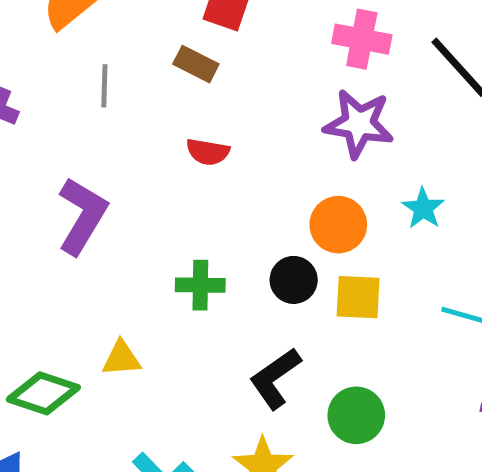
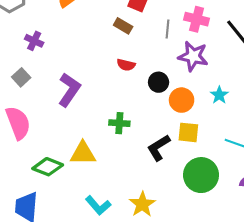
gray line: (104, 86) -> (168, 29), moved
black circle: (294, 280) -> (159, 82), moved
yellow triangle: (121, 359) -> (83, 153), size x1.5
black L-shape: (275, 378) -> (159, 148), moved
green circle: (356, 415) -> (201, 175), moved, size x1.4

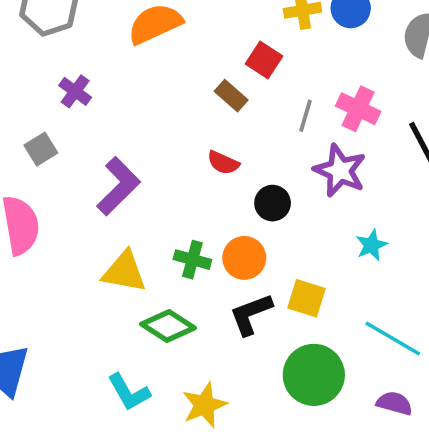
orange circle: (182, 100) -> (244, 258), moved
yellow triangle: (83, 153) -> (124, 272), moved
green diamond: (48, 167) -> (168, 326), moved

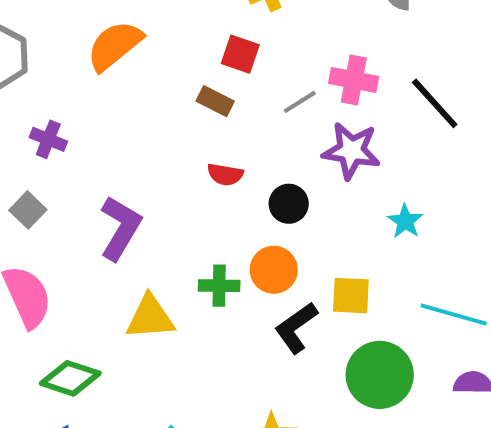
gray line: (306, 116) -> (300, 102), turned 56
green diamond: (168, 326) -> (70, 378), moved

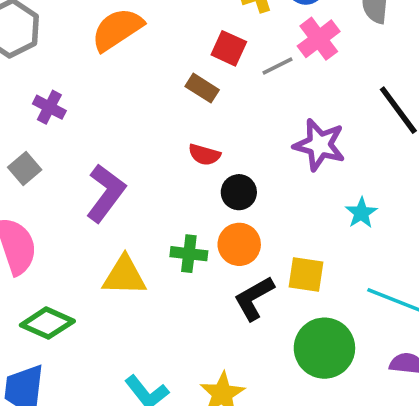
pink cross: (354, 80) -> (319, 39), moved, turned 36
gray line: (300, 102) -> (278, 66), moved
black circle: (289, 204) -> (239, 192), moved

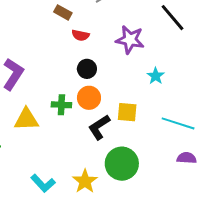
red semicircle: (204, 155) -> (81, 35), moved
green circle: (324, 348) -> (122, 164), moved

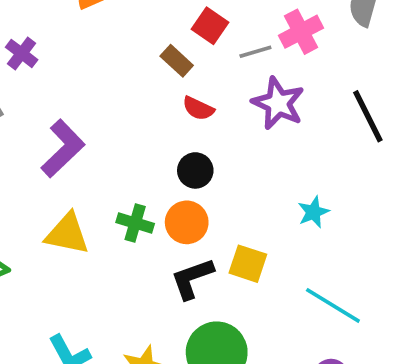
purple star: (130, 40) -> (278, 103), moved

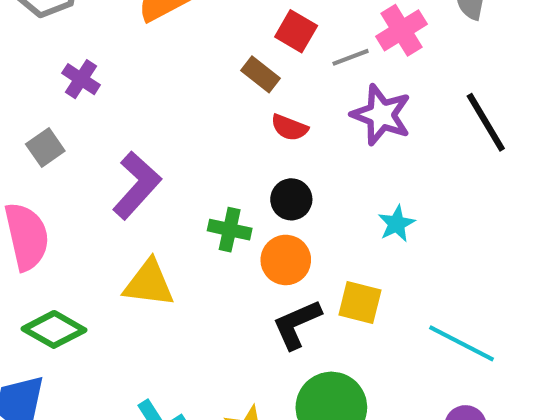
cyan star: (313, 212) -> (397, 224), moved
green cross: (135, 223) -> (230, 230), moved

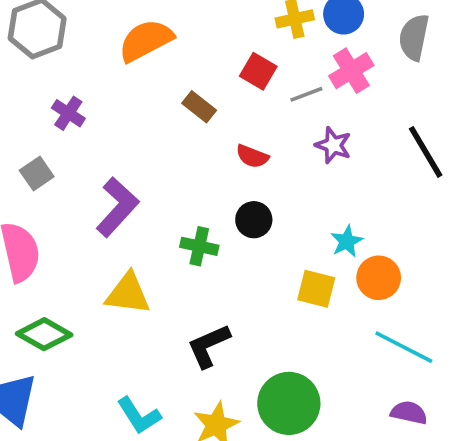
brown rectangle: (261, 74) -> (199, 107), moved
purple star: (381, 115) -> (333, 145), size x0.7
orange circle: (286, 260) -> (379, 278), moved
yellow square: (360, 303) -> (316, 289), moved
black L-shape: (297, 324) -> (209, 346), moved

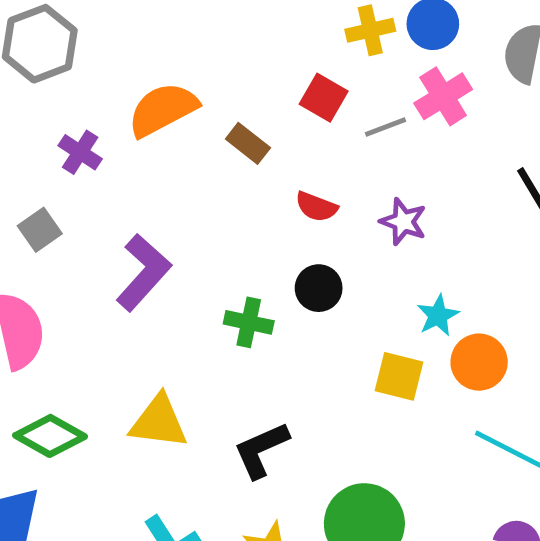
orange semicircle: (146, 40) -> (163, 110), moved
purple star: (333, 145) -> (403, 222), moved
yellow triangle: (128, 294) -> (159, 422), moved

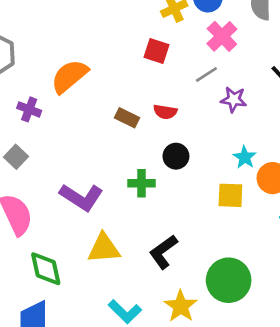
gray line: (385, 127) -> (206, 75), moved
brown rectangle: (248, 143) -> (127, 118), moved
purple star: (403, 222) -> (234, 99), moved
purple L-shape: (143, 272) -> (81, 197), moved, turned 93
green diamond: (50, 436) -> (46, 269), turned 60

